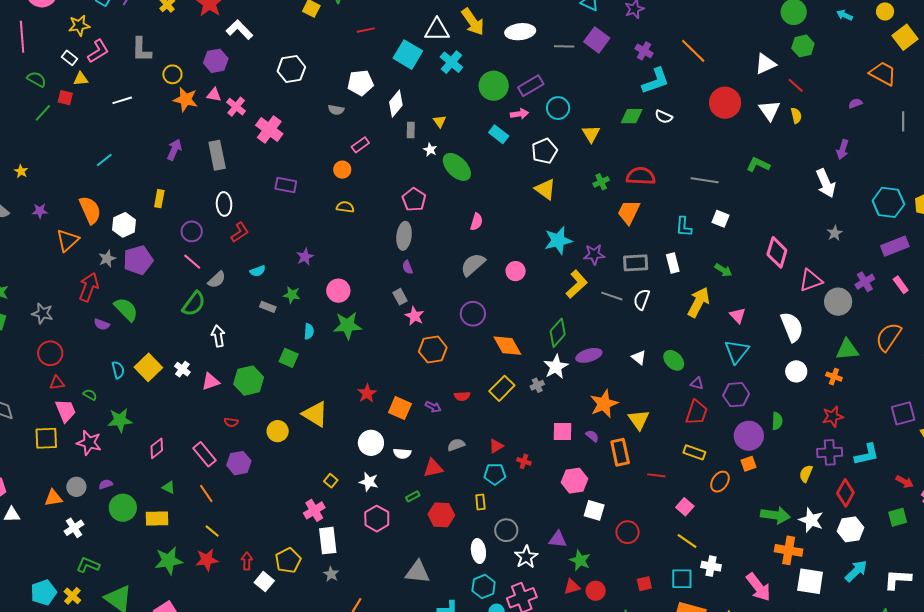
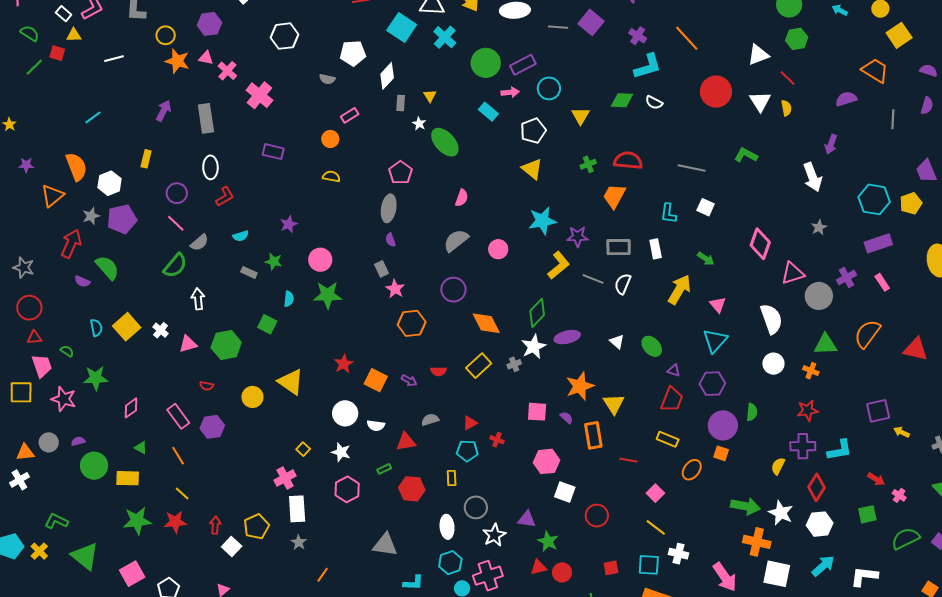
purple semicircle: (855, 103) -> (846, 99), size x1.5
orange square: (749, 464) -> (721, 453), turned 35
white cross: (74, 528) -> (19, 480), moved

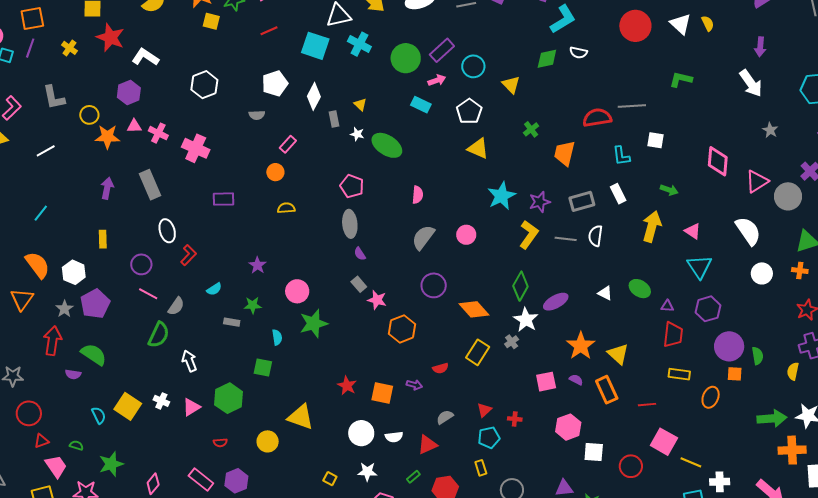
red semicircle: (628, 161) -> (597, 118), moved
green semicircle: (752, 412) -> (758, 356), moved
pink square: (655, 493) -> (664, 442), moved, size x1.5

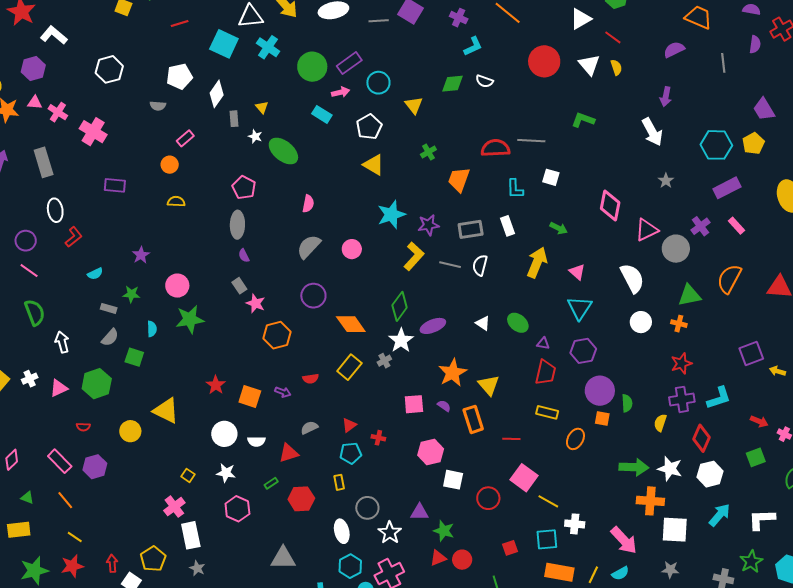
cyan L-shape: (563, 19) -> (473, 46), size x0.7
gray semicircle: (176, 306) -> (110, 337), moved
green semicircle: (159, 335) -> (35, 313), turned -52
white cross: (161, 401) -> (30, 379), turned 35

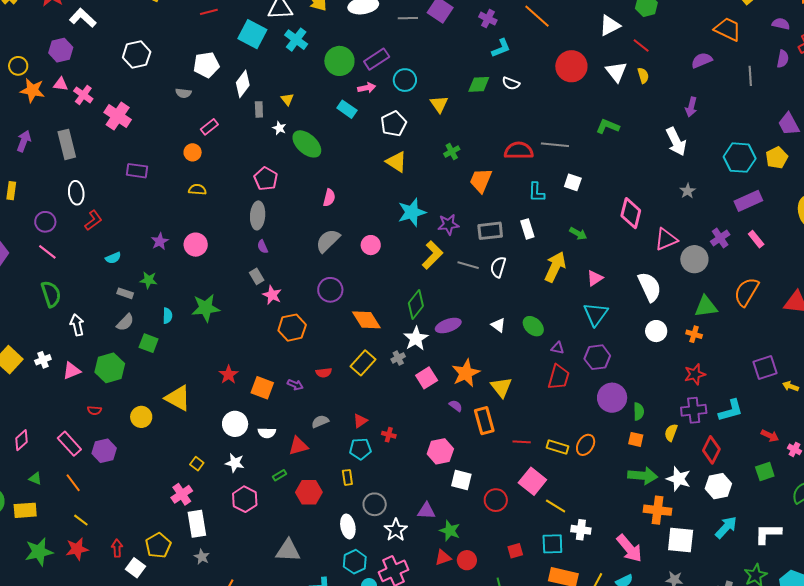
pink triangle: (577, 272) -> (595, 278), turned 42
pink circle: (177, 286) -> (196, 245), moved
pink square: (414, 404) -> (427, 378), moved, turned -30
yellow rectangle: (547, 412) -> (557, 447), moved
orange square: (602, 419) -> (636, 439), moved

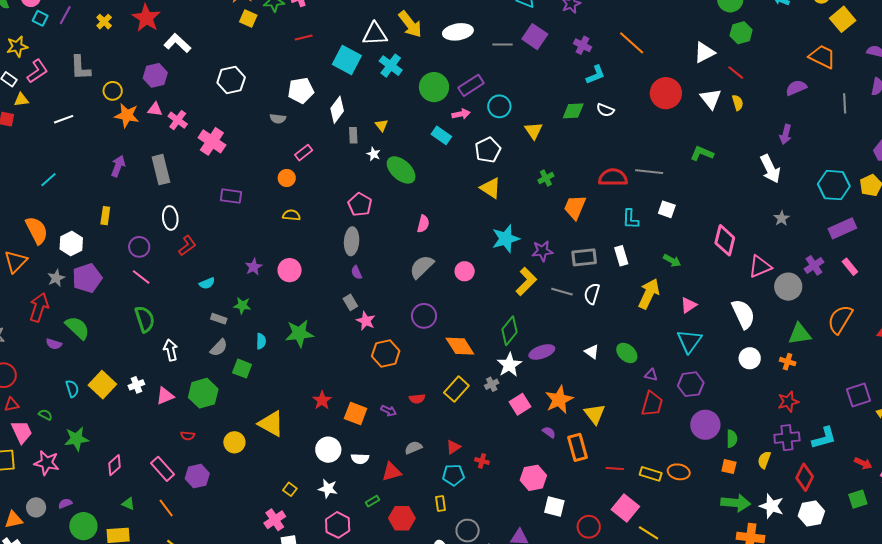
orange ellipse: (586, 445) -> (679, 472), turned 70

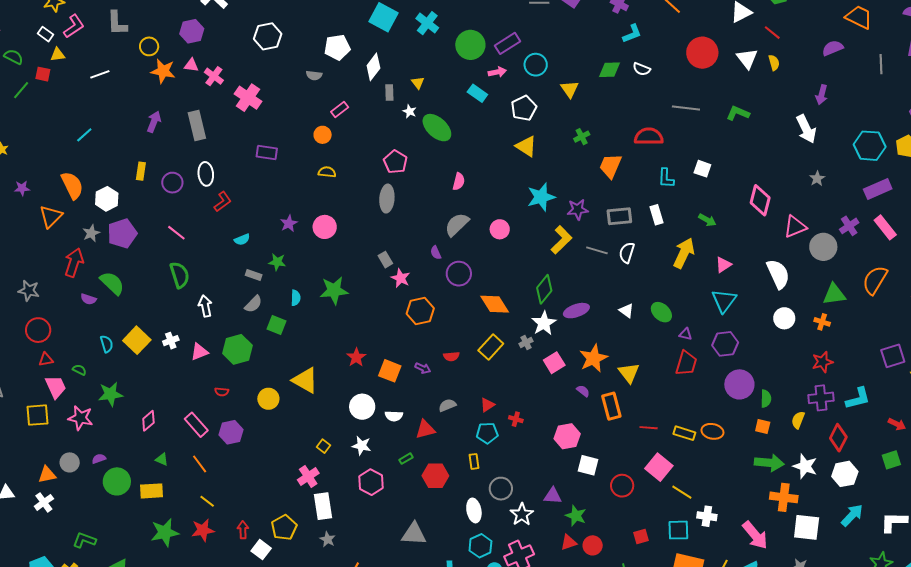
gray line: (649, 172) -> (686, 108), moved
purple circle: (139, 247) -> (172, 183), moved
pink rectangle: (850, 267) -> (885, 227), size x1.4
purple semicircle: (356, 272) -> (436, 253), moved

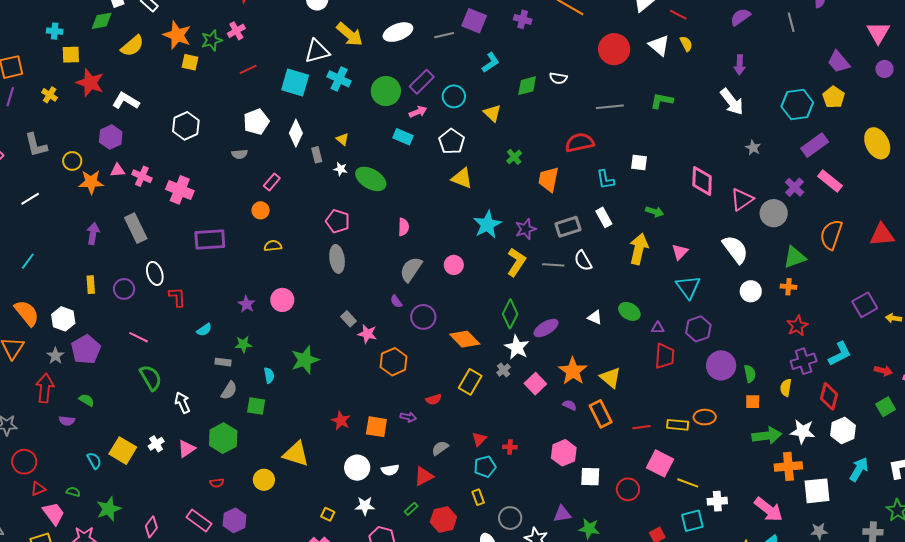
cyan L-shape: (632, 34) -> (491, 63), moved
purple rectangle: (267, 152) -> (210, 239), size x1.4
red L-shape: (223, 202) -> (177, 297), turned -45
white semicircle: (627, 253) -> (583, 261), turned -35
green semicircle: (112, 283) -> (87, 400), size x0.6

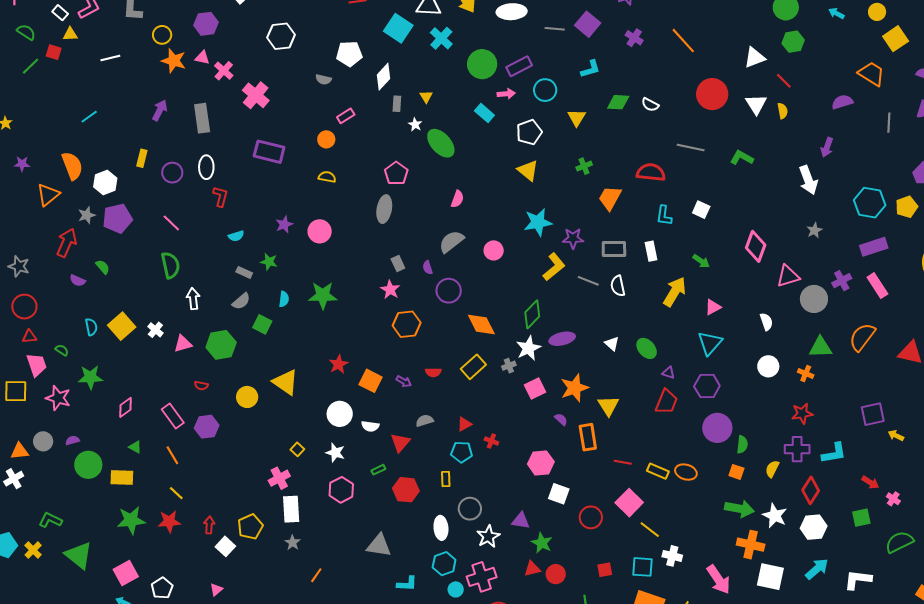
white semicircle: (735, 249) -> (766, 322), size x0.6
gray rectangle: (348, 319) -> (398, 263), moved
white cross: (156, 444) -> (155, 330), turned -35
red triangle: (424, 476) -> (400, 442), turned -40

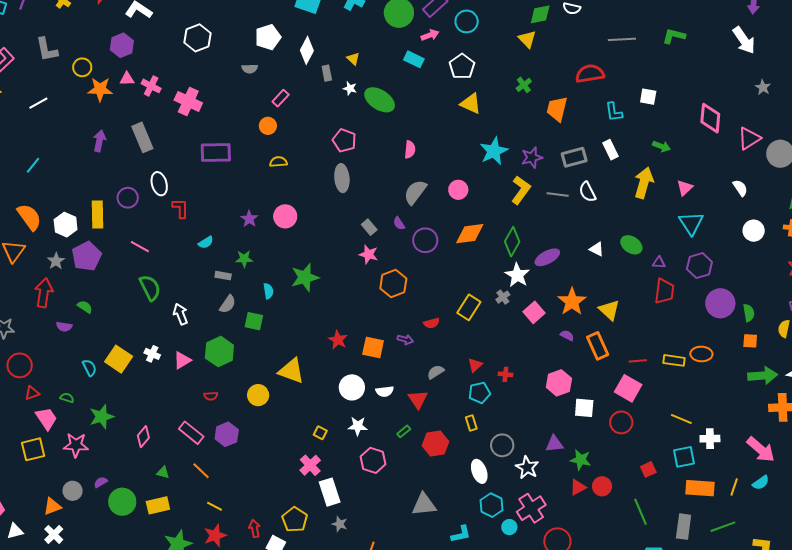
yellow triangle: (577, 118) -> (527, 39), moved
yellow rectangle: (142, 158) -> (98, 215), moved, size x1.5
orange diamond: (481, 324) -> (470, 234), moved, turned -56
pink square: (629, 503) -> (628, 388), moved

